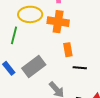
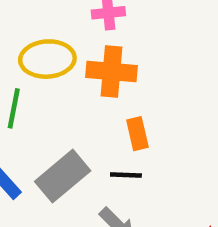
black line: (80, 68) -> (126, 175), moved

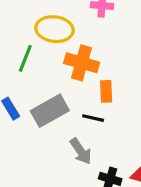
orange cross: (111, 72) -> (82, 63), moved

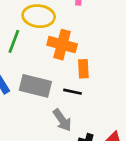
gray rectangle: (50, 111) -> (35, 86), turned 44

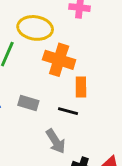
gray rectangle: (35, 86) -> (28, 103), size x0.6

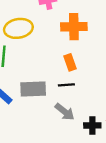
orange cross: (59, 60) -> (74, 27), moved
gray rectangle: (28, 103) -> (33, 89), size x1.5

